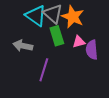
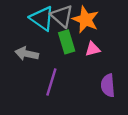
purple semicircle: (92, 50) -> (108, 85), moved

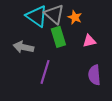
orange star: (86, 20) -> (75, 17), size x0.6
pink triangle: (93, 49) -> (89, 41), moved

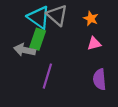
orange star: (75, 17) -> (91, 18), moved
green rectangle: (58, 37) -> (38, 39), moved, turned 36

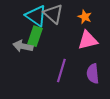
pink triangle: (94, 43) -> (88, 40), size x1.5
purple line: (47, 76) -> (61, 71), moved

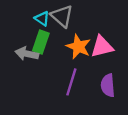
cyan triangle: (36, 16) -> (42, 18), size x0.6
orange star: (85, 17) -> (78, 47), moved, size x1.5

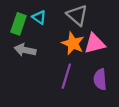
gray triangle: (62, 16) -> (77, 15), moved
green rectangle: (41, 42) -> (18, 24), moved

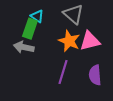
green rectangle: (18, 24) -> (30, 29), moved

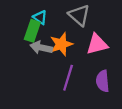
orange star: (69, 41) -> (61, 44), moved, turned 30
gray arrow: (24, 47) -> (41, 48), moved

